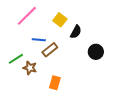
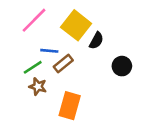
yellow square: (60, 20) -> (76, 25), size x1.6
green line: (16, 59) -> (33, 67), moved
orange rectangle: (55, 83) -> (70, 106), size x1.5

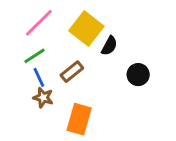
blue line: (49, 51) -> (39, 77), moved, turned 60
green line: (33, 67) -> (35, 56), moved

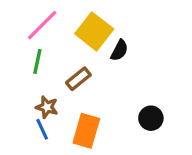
green line: (35, 56) -> (37, 61), turned -45
black circle: (138, 75) -> (151, 118), moved
blue line: (39, 77) -> (42, 129), moved

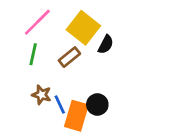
brown rectangle: (78, 79) -> (69, 57), moved
black circle: (151, 118) -> (97, 105), moved
blue line: (42, 129) -> (60, 105), moved

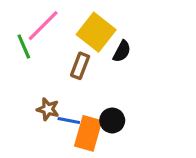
green line: (33, 54) -> (24, 47), moved, turned -35
brown rectangle: (69, 57) -> (80, 66), turned -30
blue line: (60, 105) -> (69, 120), turned -54

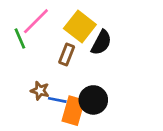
black semicircle: (122, 51) -> (101, 43), size x1.4
black circle: (112, 120) -> (93, 100), size x1.4

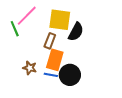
yellow square: (80, 27) -> (60, 20), turned -30
blue line: (57, 100) -> (51, 75), moved
orange rectangle: (73, 111) -> (55, 60), moved

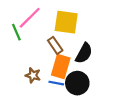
black semicircle: (76, 32) -> (84, 53), moved
brown rectangle: (50, 41) -> (55, 45), turned -56

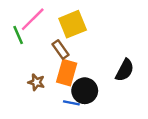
yellow square: (66, 22) -> (73, 24), turned -30
black semicircle: (84, 53) -> (125, 70), moved
blue line: (56, 83) -> (71, 103), moved

